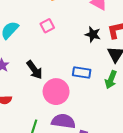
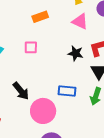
pink square: (47, 26) -> (31, 47), turned 32

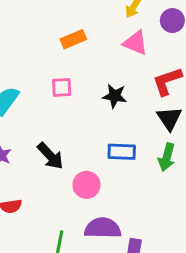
black star: (76, 53) -> (115, 96), moved
pink circle: (43, 111) -> (86, 185), size x0.7

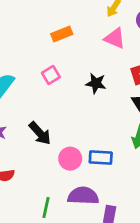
pink square: (62, 87) -> (51, 75), turned -30
blue rectangle: (122, 152) -> (101, 158), moved

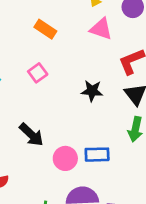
orange rectangle: (62, 34) -> (45, 29), turned 60
black star: (96, 83) -> (92, 91), moved

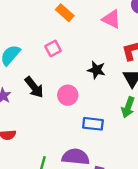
black arrow: (31, 135) -> (34, 87), moved
pink circle: (65, 158) -> (68, 95), moved

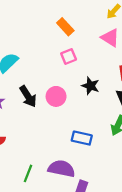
pink square: (53, 48) -> (69, 56), moved
pink circle: (68, 95) -> (56, 96), moved

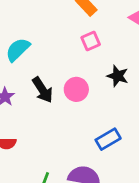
blue rectangle: (82, 138) -> (108, 139), turned -42

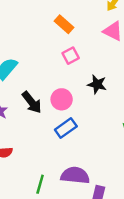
blue rectangle: (108, 139) -> (66, 128), moved

